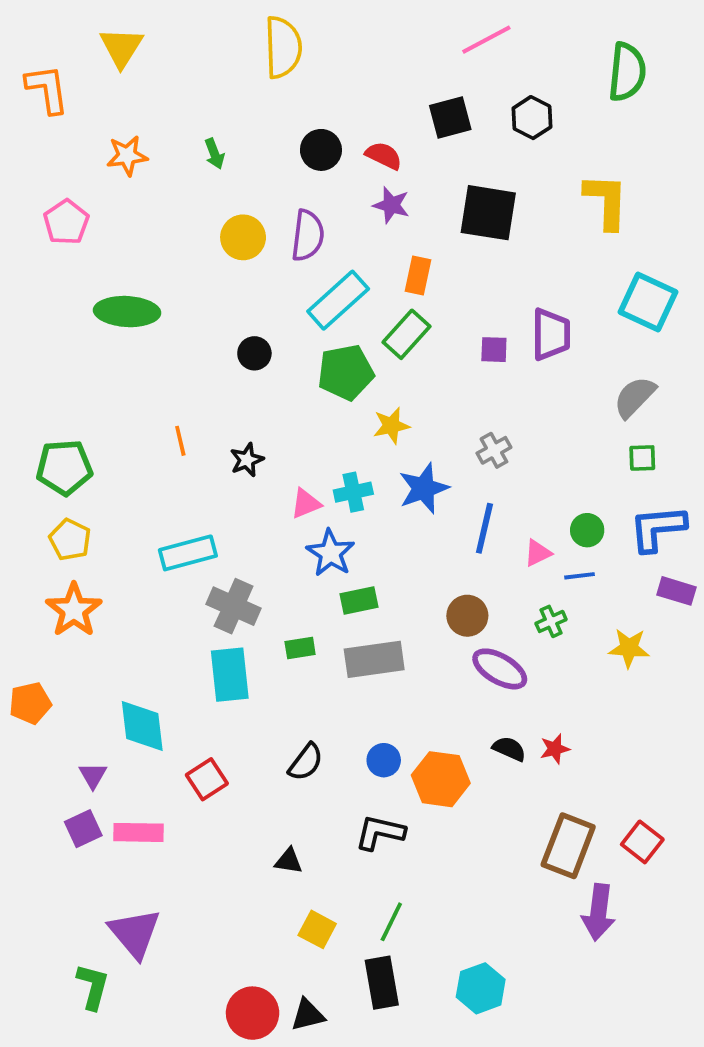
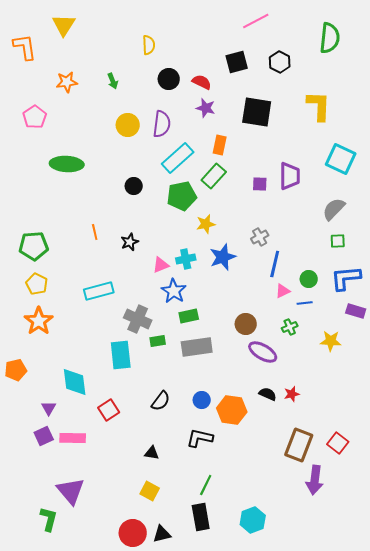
yellow semicircle: (283, 47) -> (149, 45), moved, size x0.6
blue line: (484, 528) -> (275, 264), moved
gray cross: (234, 606) -> (138, 319), moved
yellow square: (317, 929) -> (150, 491), moved

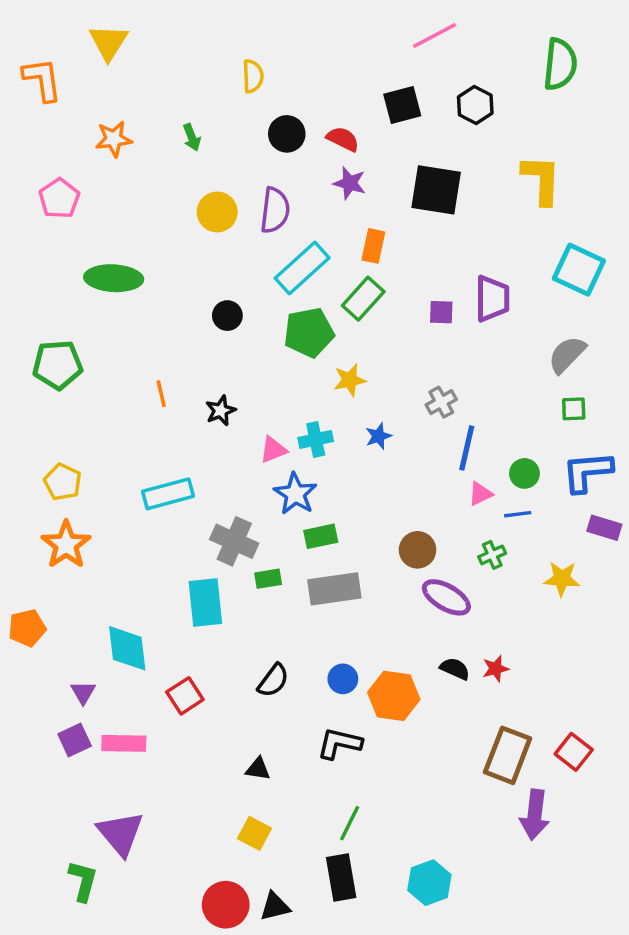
green pentagon: (34, 246) -> (58, 365), moved
blue star: (223, 257) -> (378, 436), size x0.6

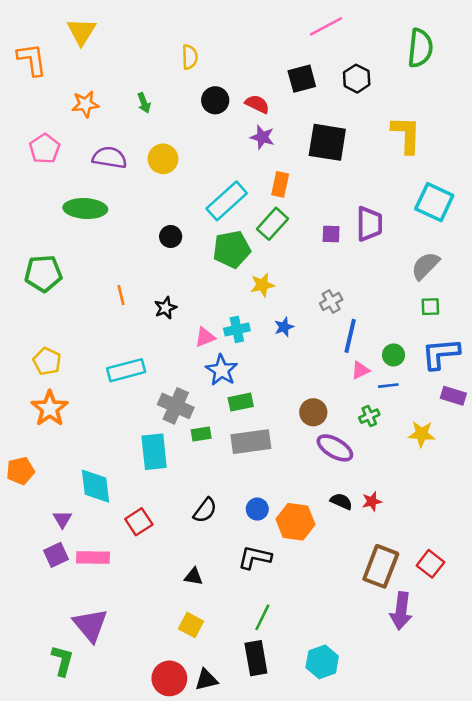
purple semicircle: (275, 210) -> (110, 158), moved, turned -88

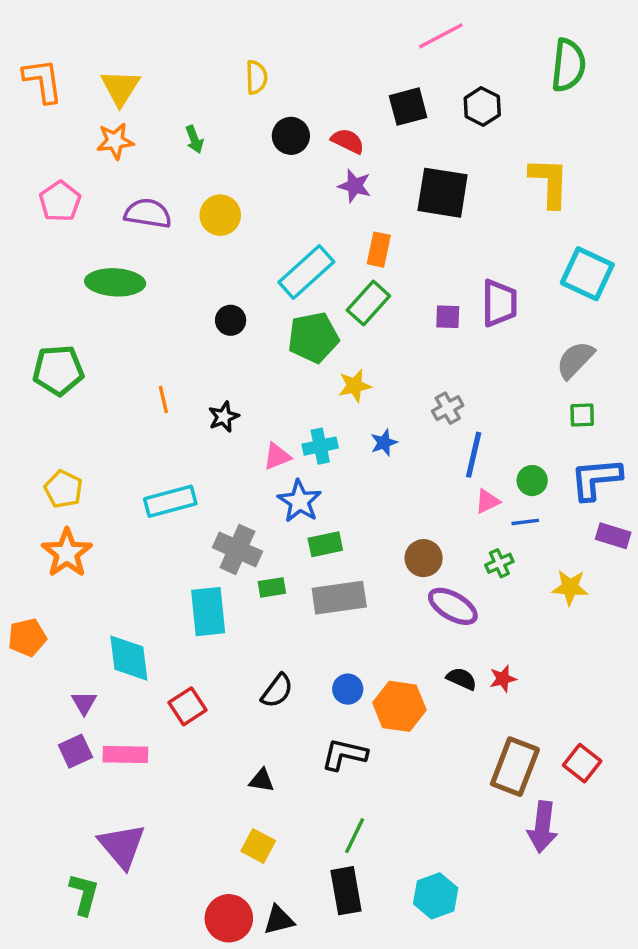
yellow triangle: (81, 31) -> (120, 88), moved

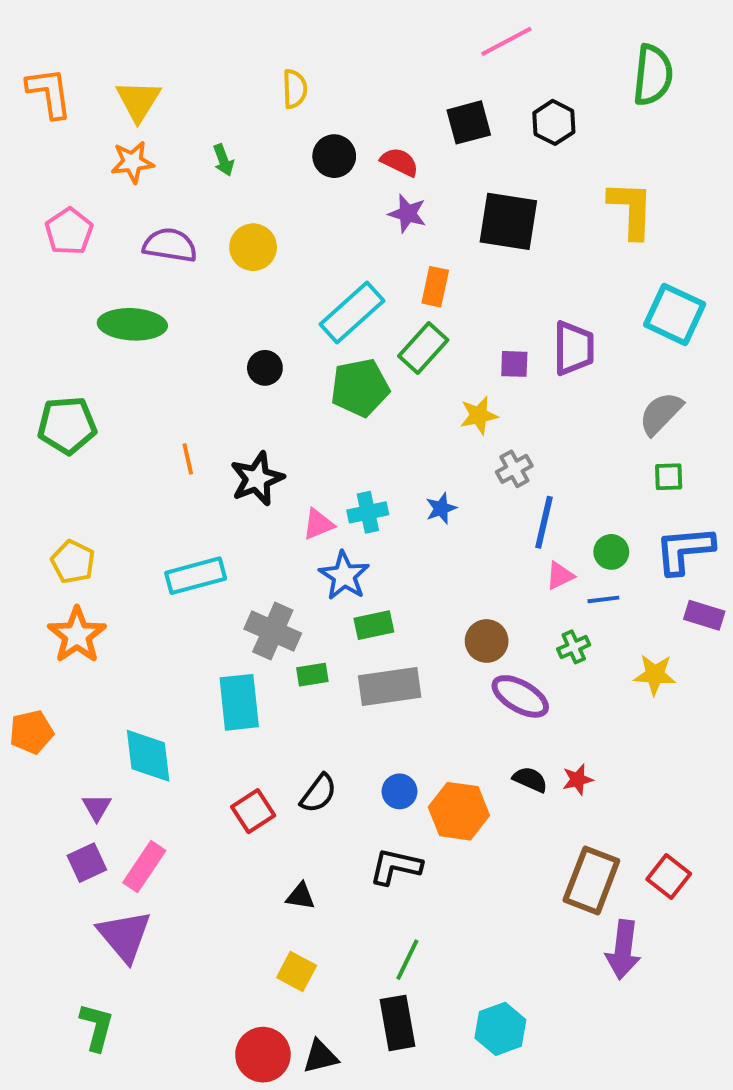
yellow star: (355, 386) -> (479, 415), moved
black star: (224, 417) -> (257, 479), size x1.5
red square: (187, 706) -> (253, 811), moved
pink rectangle: (125, 755) -> (144, 867), turned -57
purple triangle: (122, 846) -> (124, 936), moved

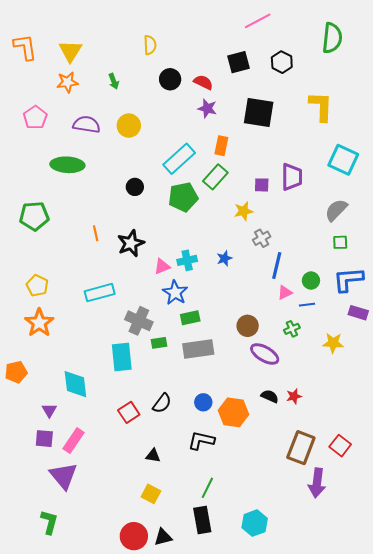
purple square: (87, 863) -> (44, 439), turned 30

